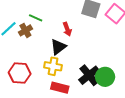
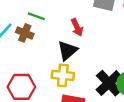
brown cross: (25, 30) -> (25, 33), turned -32

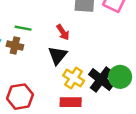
yellow cross: (63, 75) -> (74, 78), moved, turned 36

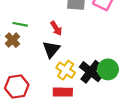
brown cross: (15, 46) -> (12, 40), turned 32

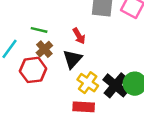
brown cross: (12, 40) -> (44, 49), moved
red hexagon: (17, 87) -> (33, 70), moved

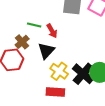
green line: (39, 30) -> (34, 25), moved

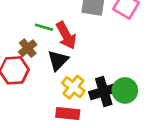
red arrow: (52, 31) -> (66, 35), size x1.5
black cross: (83, 74) -> (104, 91), turned 30

